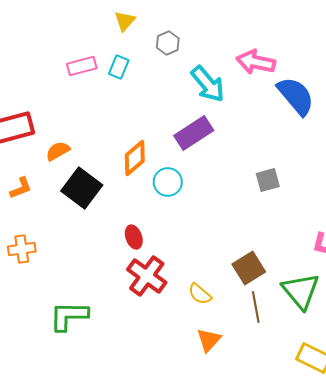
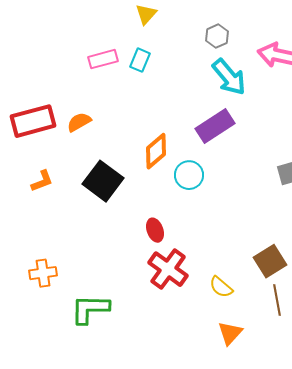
gray hexagon: (168, 43) -> (217, 36), moved
orange semicircle: (58, 151) -> (79, 122), moved
orange cross: (22, 249) -> (43, 273), moved

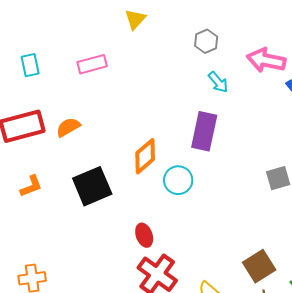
cyan rectangle: (140, 60) -> (30, 65), moved, turned -35
cyan arrow: (229, 77) -> (218, 82), size x0.6
purple rectangle: (215, 126) -> (204, 131), turned -45
black square: (103, 181) -> (92, 186), turned 30

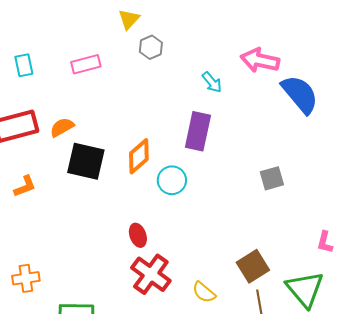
gray hexagon: (206, 41) -> (151, 47), moved
black square: (92, 186) -> (86, 161), moved, turned 36

